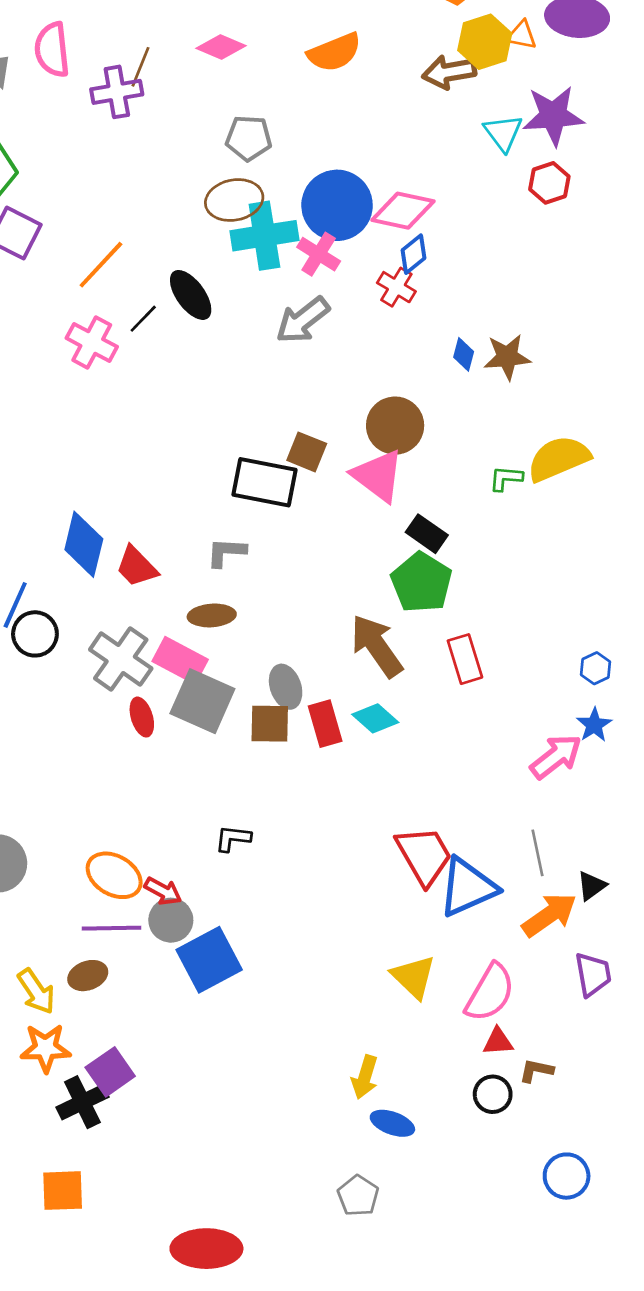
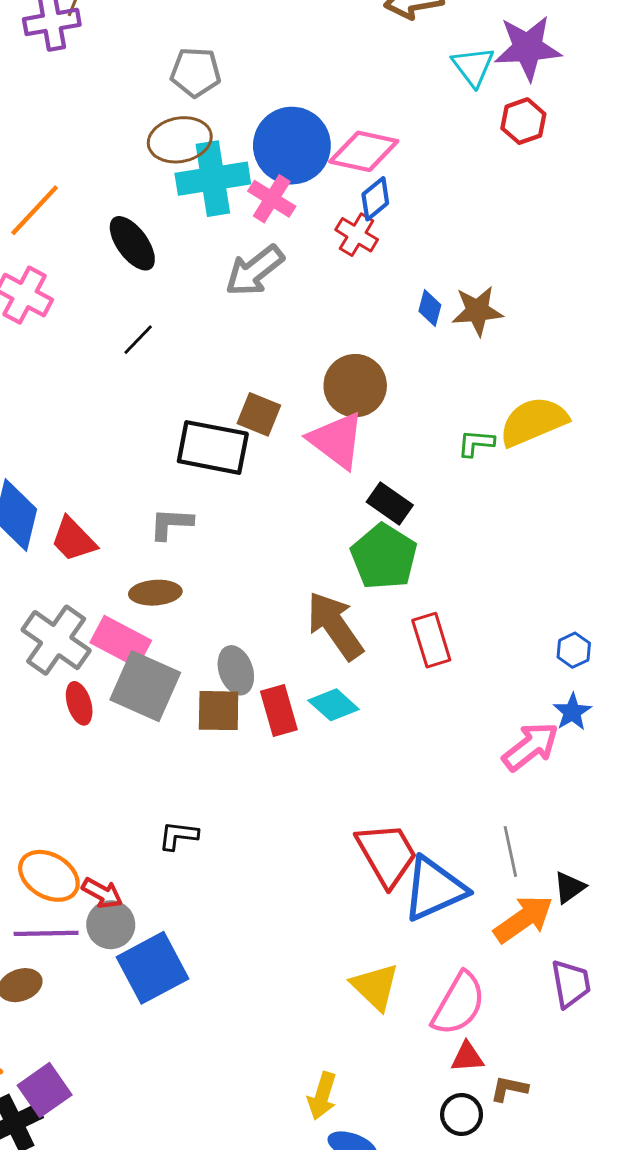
black line: (143, 319) -> (138, 340), moved

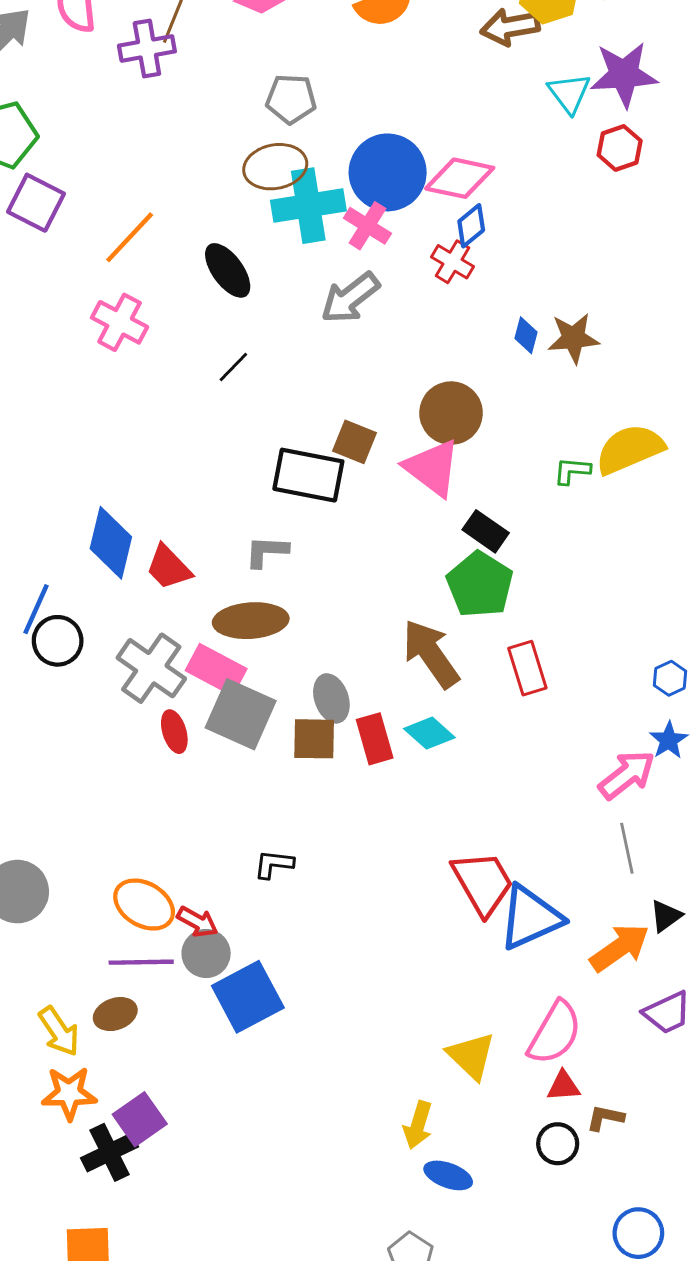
brown ellipse: (155, 593) -> (251, 621), size x1.4
gray line: (510, 851) -> (627, 848), moved
purple trapezoid: (571, 984) -> (667, 1013), turned 75
yellow triangle: (375, 987) -> (471, 1056), moved

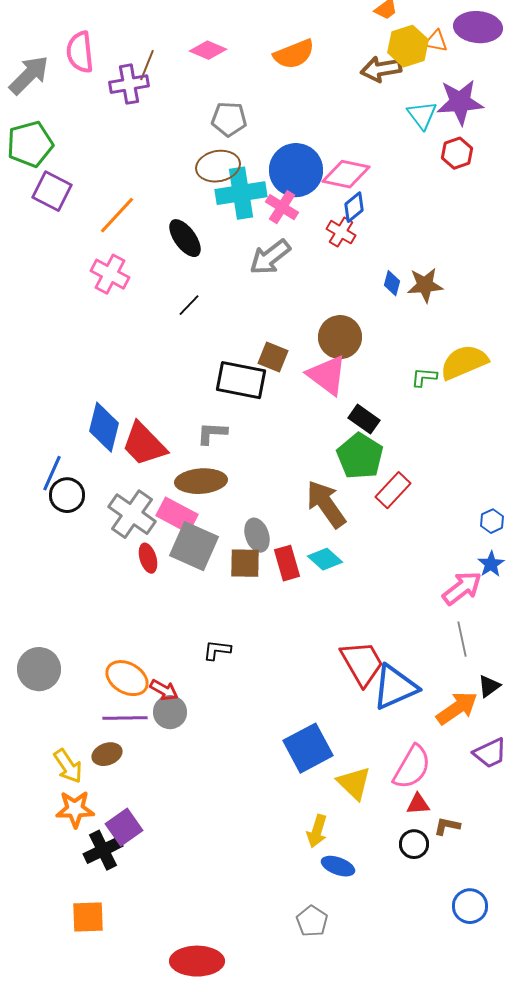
red trapezoid: (169, 567) -> (144, 444), size x1.4
red rectangle: (527, 668) -> (393, 490), moved, turned 60
blue square: (248, 997) -> (308, 748), moved

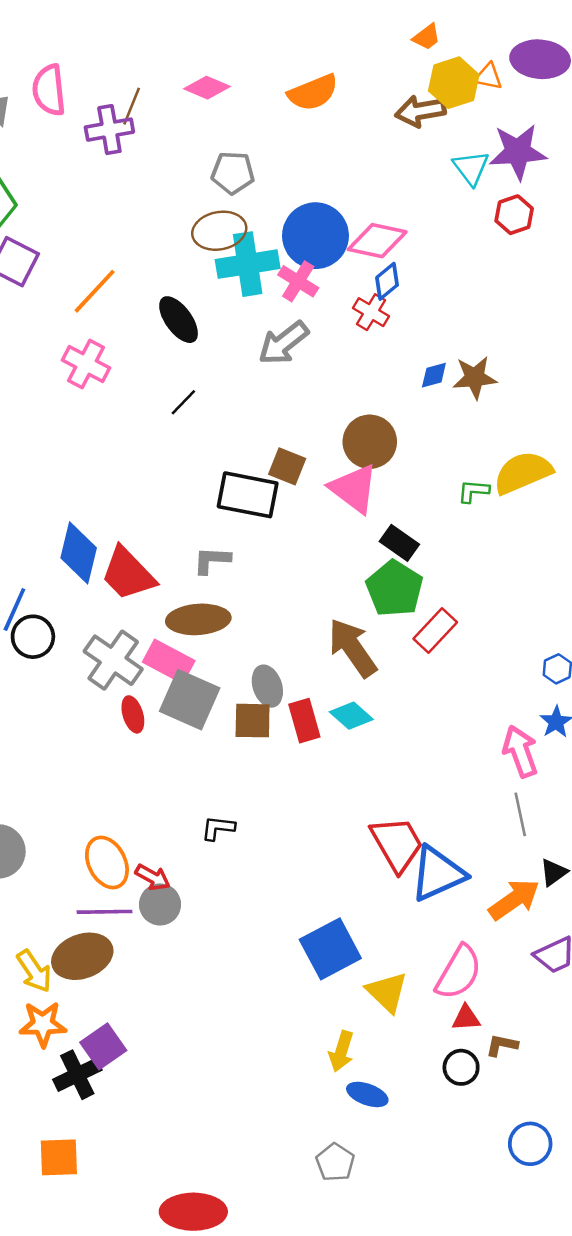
blue diamond: (392, 283) -> (434, 375), turned 60
pink arrow: (462, 588) -> (520, 751), turned -72
orange ellipse: (127, 678) -> (107, 862), turned 33
brown ellipse: (107, 754) -> (82, 956), size x1.6

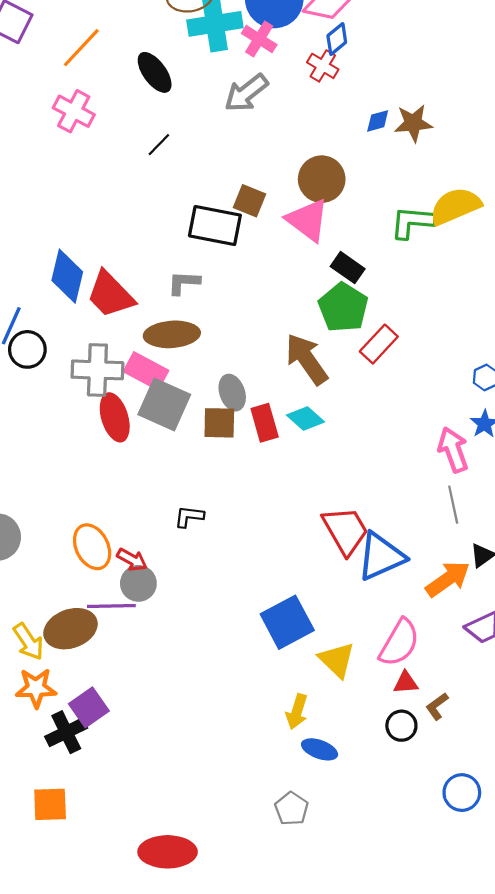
green L-shape: (473, 491) -> (412, 222), size x1.6
gray cross: (113, 660) -> (97, 370), turned -33
red ellipse: (133, 714) -> (115, 417), size x1.5
purple line: (104, 912) -> (111, 606), moved
brown L-shape: (502, 1045) -> (437, 706), turned -48

